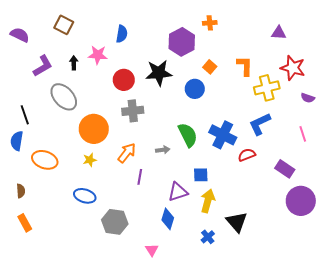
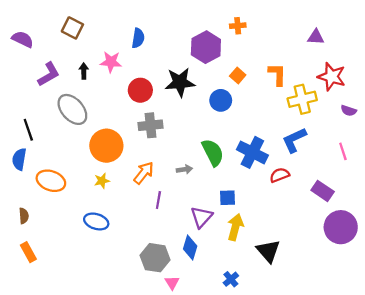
purple triangle: (178, 192) -> (201, 217), turned -30
gray hexagon: (115, 222) -> (155, 258), moved
blue cross: (208, 237) -> (231, 279), moved

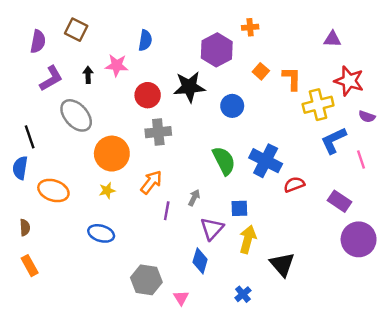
purple semicircle: (23, 39) -> (38, 42), moved, turned 75
orange square: (238, 75) -> (261, 71), moved
blue L-shape: (294, 140) -> (334, 140), moved
gray arrow: (184, 169) -> (194, 198), moved, turned -56
gray hexagon: (155, 258) -> (146, 280), moved

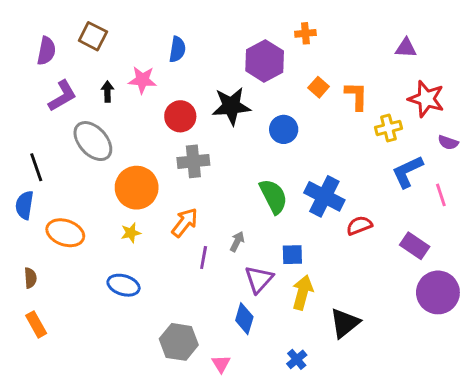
yellow cross: (318, 105) -> (388, 128), size x0.7
black triangle: (282, 264) -> (345, 323), turned 32

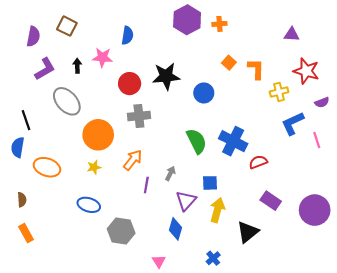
purple hexagon: (265, 61) -> (187, 20), moved
purple semicircle: (448, 143) -> (322, 102), turned -40
purple rectangle: (415, 246) -> (271, 201), moved
gray hexagon: (179, 342) -> (121, 231), moved

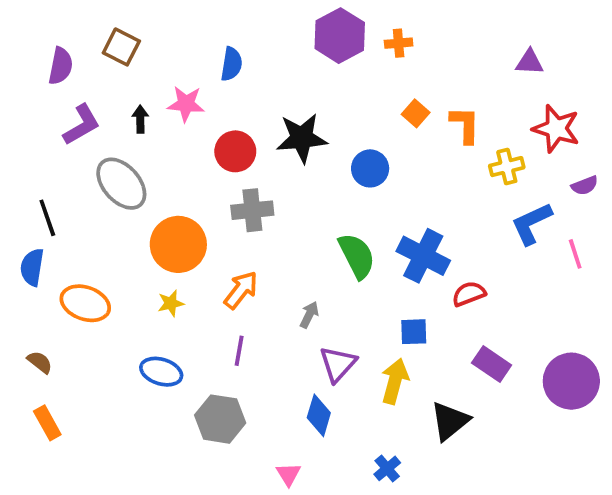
blue square: (210, 183) -> (414, 332), moved
purple line: (146, 185) -> (239, 351), moved
brown semicircle: (22, 200) -> (40, 362), turned -48

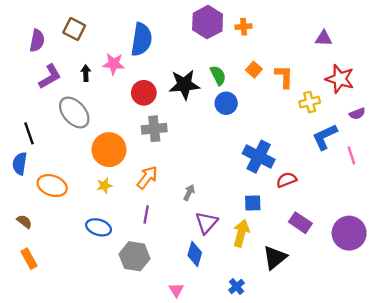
blue semicircle: (231, 64) -> (141, 39), size x1.6
green semicircle: (357, 256) -> (218, 75), moved, size x0.7

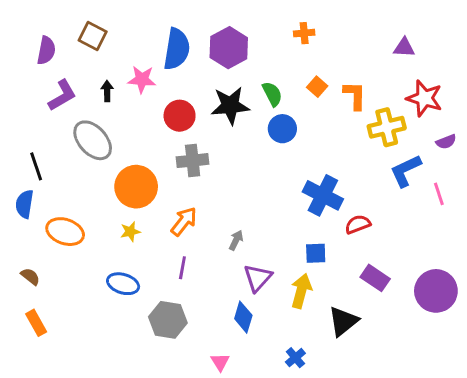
purple hexagon: (208, 22) -> (229, 48), moved
yellow cross: (310, 102) -> (387, 127), size x1.4

